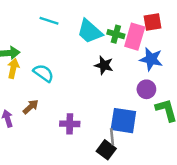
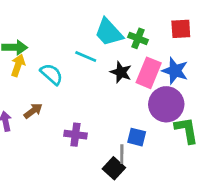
cyan line: (49, 21) -> (86, 57), moved
pink rectangle: (135, 37) -> (149, 73), moved
purple circle: (146, 89) -> (166, 104), size x1.6
blue square: (123, 121) -> (137, 137), size x0.6

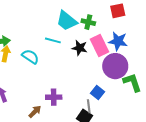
pink rectangle: (149, 73) -> (99, 45), turned -40
brown arrow: (33, 111) -> (35, 112), moved
blue square: (137, 137) -> (98, 93), turned 32

